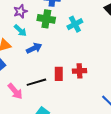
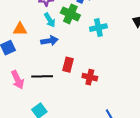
cyan arrow: (20, 30) -> (50, 20), moved
red rectangle: (59, 74) -> (68, 65), moved

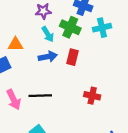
cyan cross: (98, 28) -> (102, 28), moved
red rectangle: (68, 65) -> (72, 57), moved

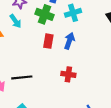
cyan arrow: (48, 34) -> (15, 21), moved
blue arrow: (48, 57) -> (69, 41), moved, turned -56

